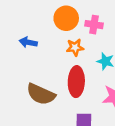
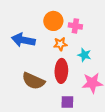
blue arrow: (28, 42) -> (23, 40), size x1.6

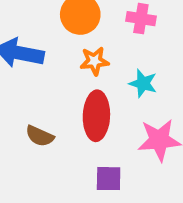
pink cross: (75, 26) -> (141, 19), moved
brown semicircle: (33, 81) -> (40, 136), size x0.6

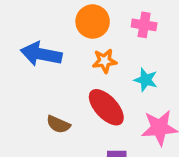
red ellipse: (96, 116) -> (106, 107), turned -45

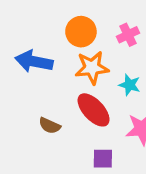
pink cross: (144, 25) -> (128, 35), turned -35
orange star: (105, 61) -> (92, 68), size x1.5

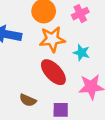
brown semicircle: (50, 126) -> (28, 100), moved

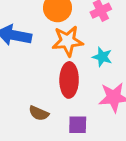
red ellipse: (53, 72) -> (69, 80), turned 44

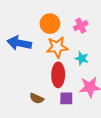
purple square: (78, 125) -> (66, 98), moved

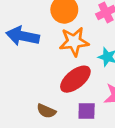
red ellipse: (58, 75) -> (75, 79), turned 50

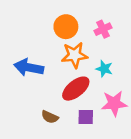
blue arrow: (23, 36) -> (29, 67), moved

